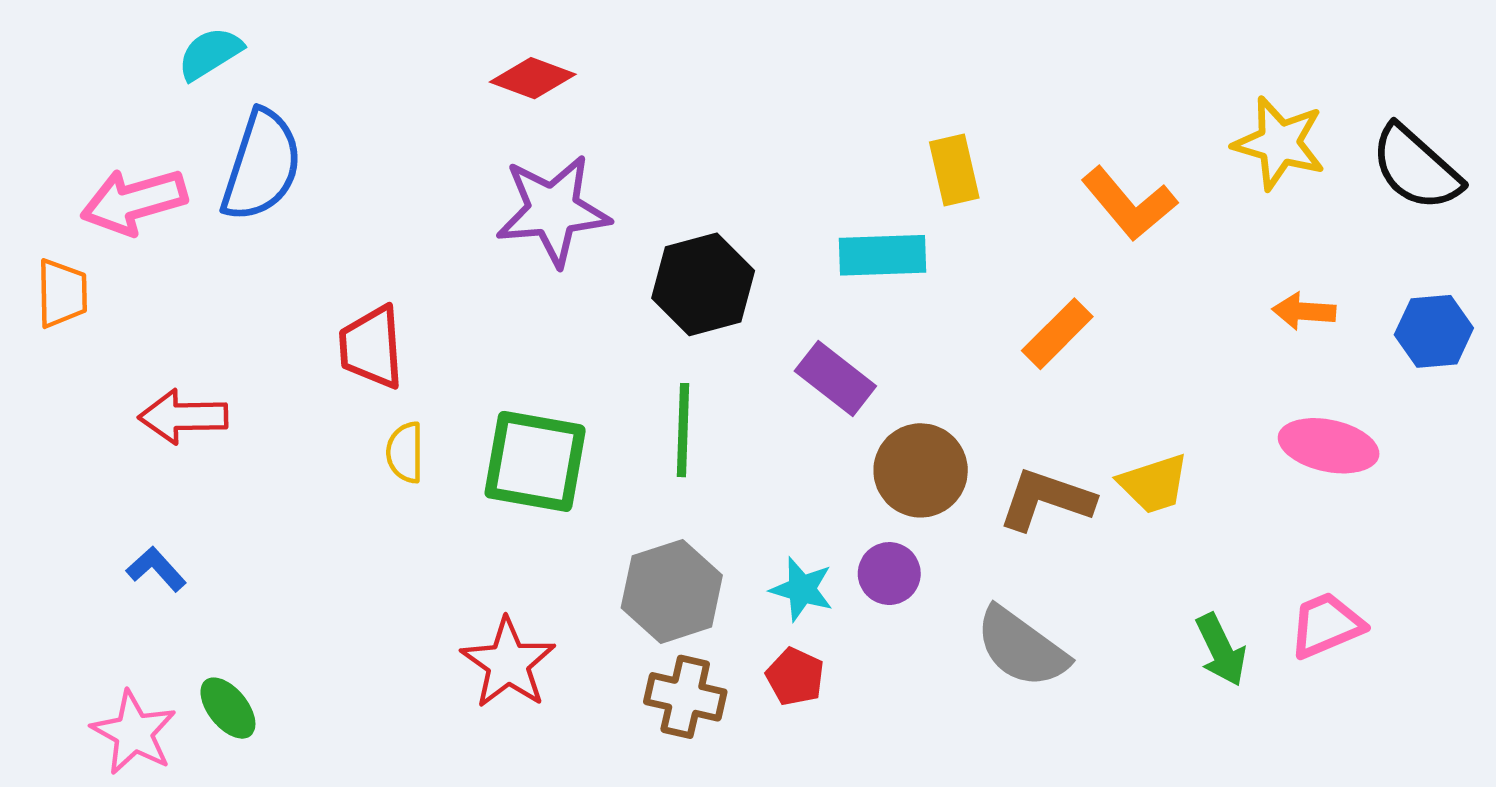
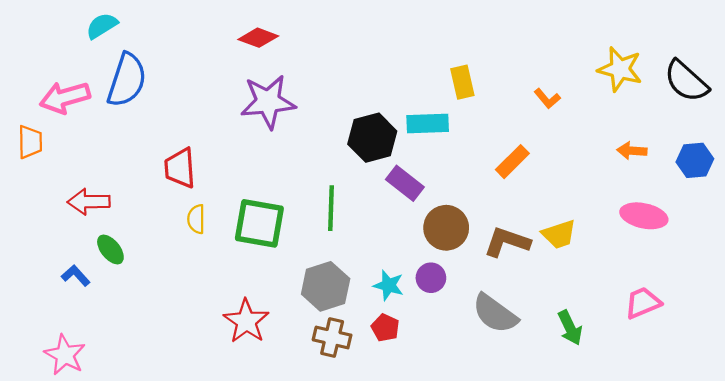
orange L-shape: (1129, 204) -> (547, 99), size x0.6
black hexagon: (703, 284) -> (372, 138), moved
green arrow: (1221, 650) -> (570, 328), moved
green ellipse: (228, 708) -> (110, 249), moved

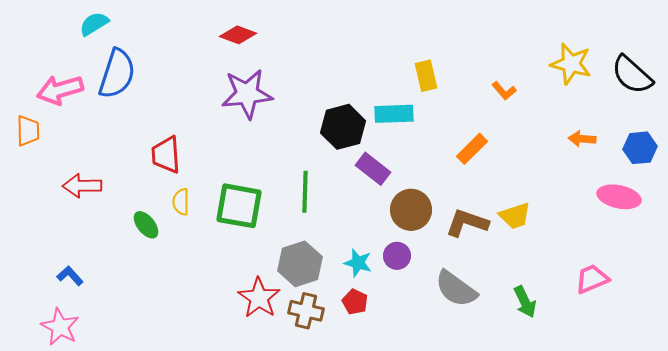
pink ellipse: (644, 216) -> (619, 197), moved
green ellipse: (110, 249) -> (146, 225), moved
blue L-shape: (76, 276) -> (70, 276), moved
red star: (246, 321) -> (259, 298), moved

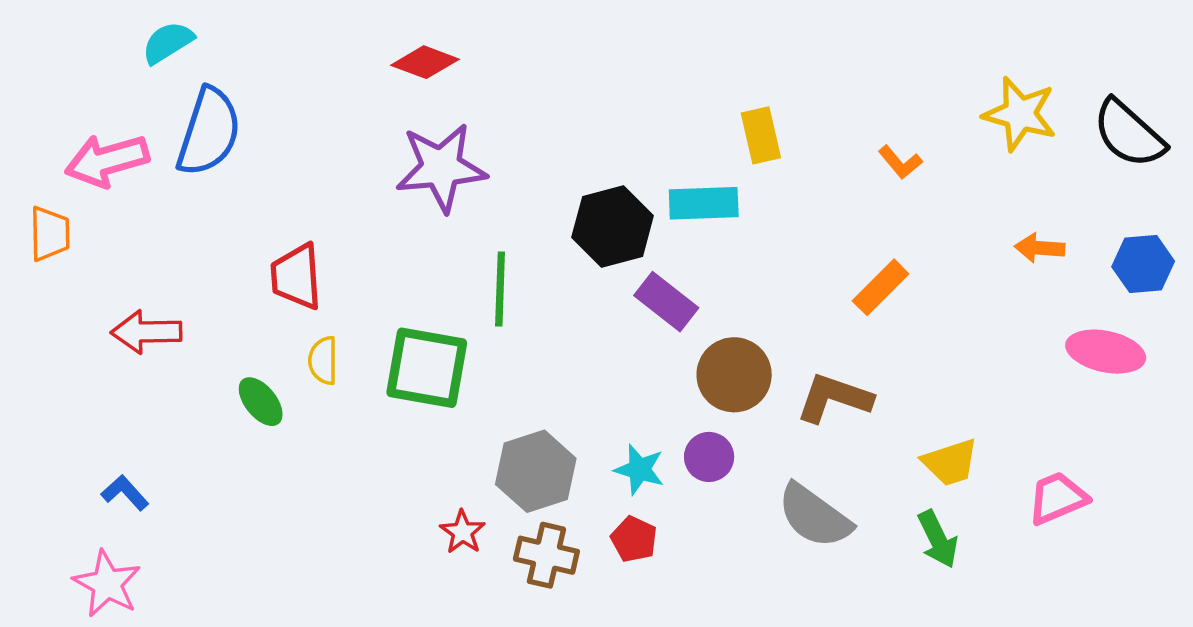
orange rectangle: (472, 149) -> (881, 287), moved
green line: (305, 192) -> (500, 289), moved
yellow trapezoid: (515, 216) -> (950, 462), moved
red star: (259, 298) -> (463, 532), size x0.6

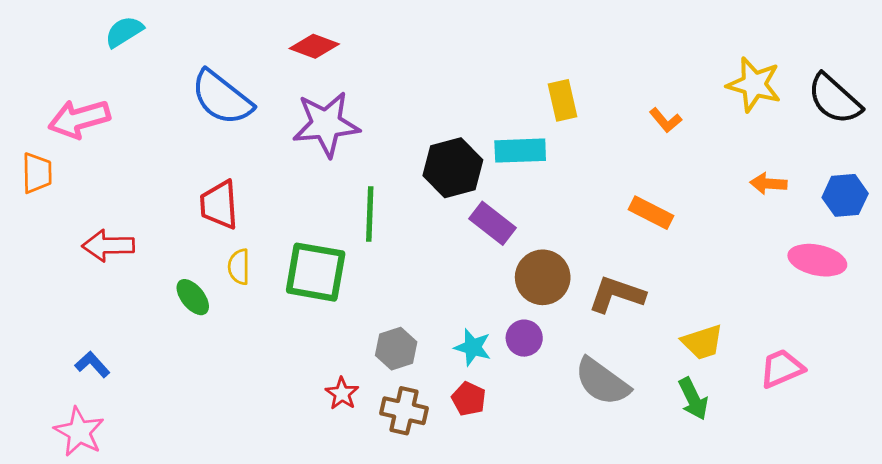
blue semicircle: (209, 132) -> (222, 98), moved, turned 110
orange rectangle: (881, 287) -> (651, 213), turned 72
gray hexagon: (536, 471) -> (396, 349), size x0.7

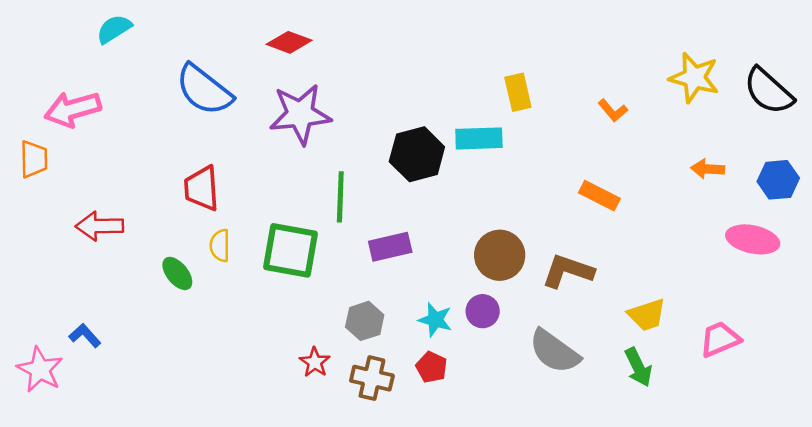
purple rectangle: (492, 223) -> (390, 247), moved, turned -51
pink star: (79, 432) -> (40, 370), moved

